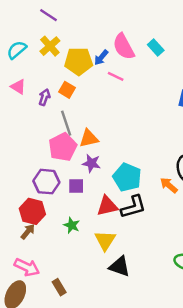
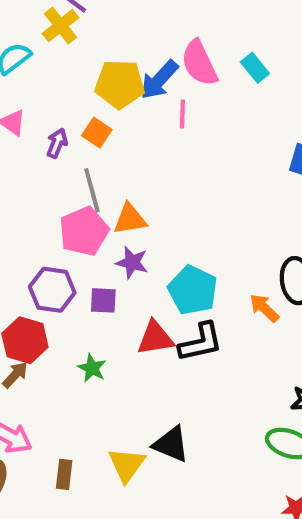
yellow cross: (50, 46) -> (60, 26), moved
blue arrow: (101, 57) -> (159, 80), size x1.5
pink line: (116, 76) -> (182, 114), turned 63
yellow triangle: (105, 240) -> (127, 465), moved
brown rectangle: (59, 287) -> (64, 474), turned 35

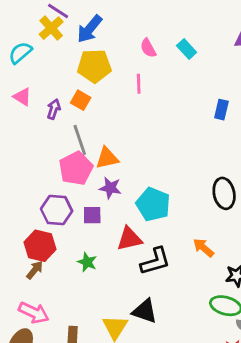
pink semicircle: (199, 63) -> (148, 48), size x0.6
blue arrow: (159, 80) -> (90, 29), moved
orange arrow: (264, 308) -> (204, 248), moved
black L-shape: (201, 342) -> (155, 261), moved

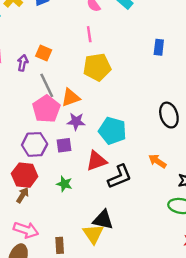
yellow pentagon: (94, 66) -> (97, 67), moved
black triangle: (145, 311) -> (103, 220), moved

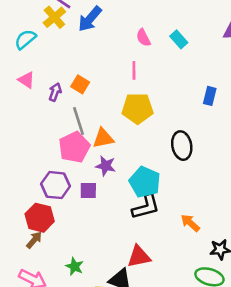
black ellipse: (169, 115) -> (182, 146), moved
red triangle: (96, 161) -> (139, 257), moved
black L-shape: (120, 177) -> (146, 207), moved
green star: (64, 184) -> (75, 266), moved

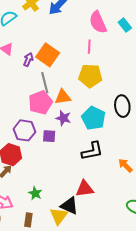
pink semicircle: (143, 38) -> (98, 22), size x1.6
orange square: (80, 84) -> (48, 55), size x1.6
cyan pentagon: (145, 182) -> (93, 118), moved

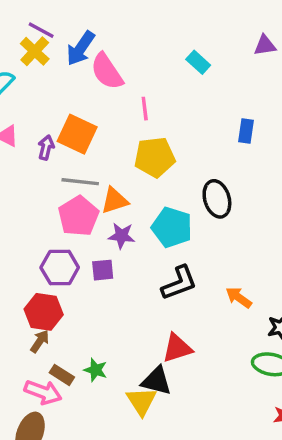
pink semicircle: (98, 22) -> (107, 71), moved
gray line: (45, 83) -> (80, 182), turned -60
brown rectangle: (28, 220) -> (62, 375), moved, turned -56

